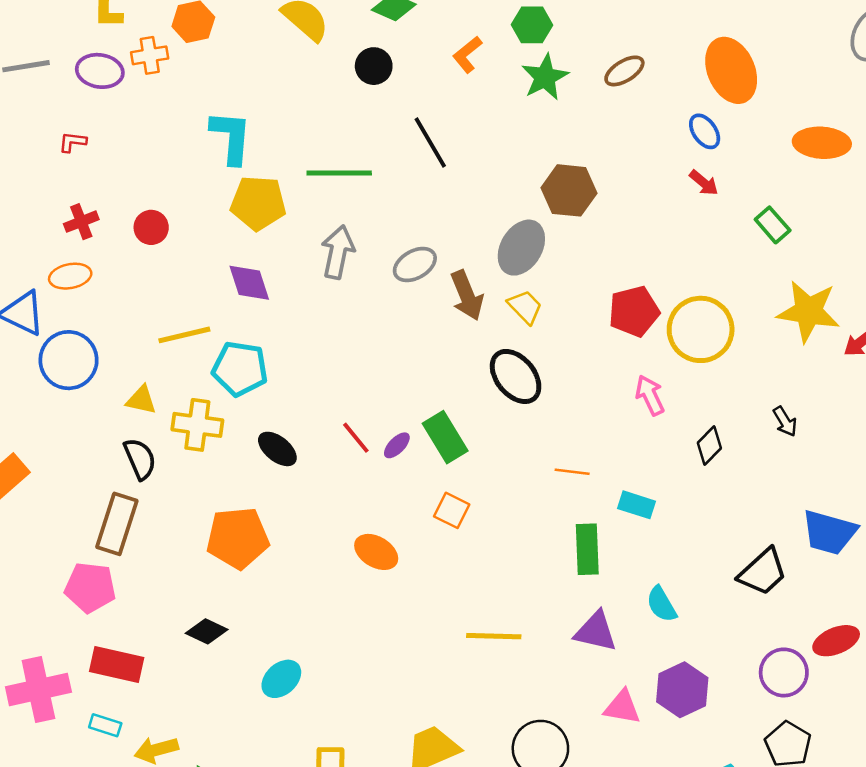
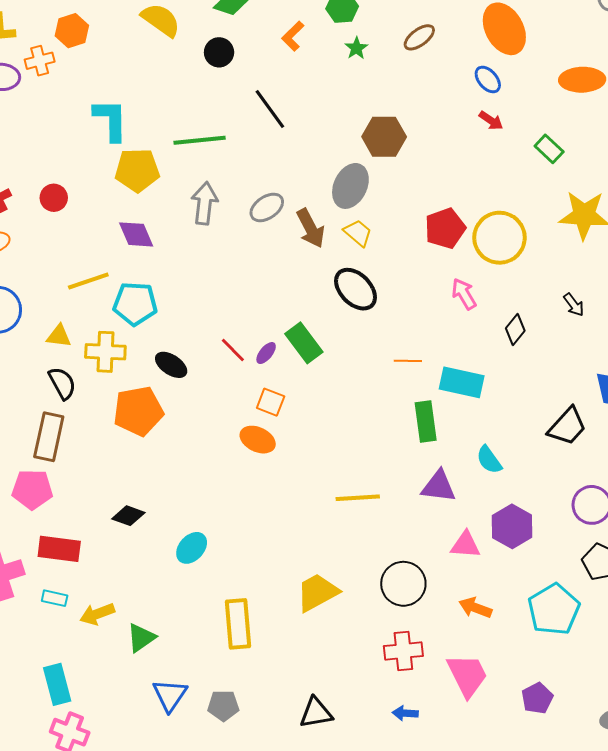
green star: (545, 77) -> (356, 48), size x0.6
cyan rectangle: (637, 505) -> (462, 382), size x1.5
orange square: (452, 510) -> (271, 402), moved
orange pentagon: (238, 538) -> (138, 411), moved

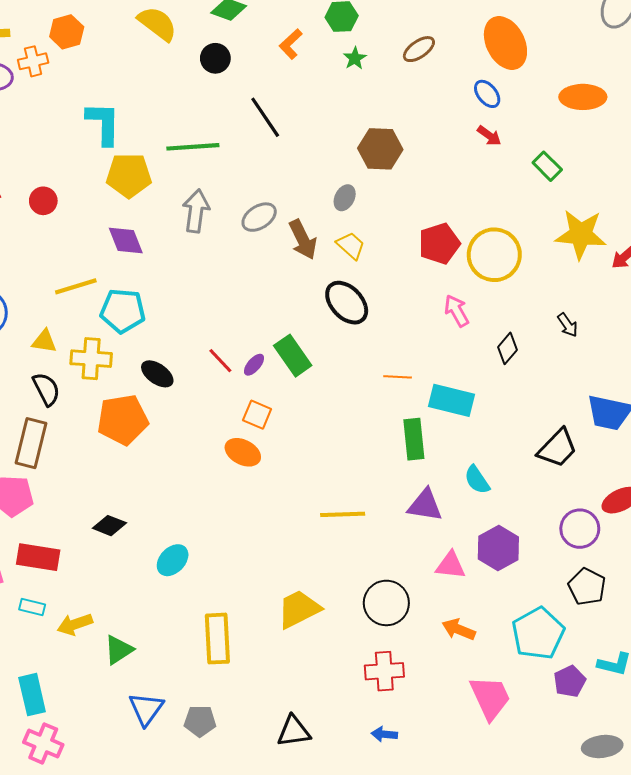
gray ellipse: (350, 186) -> (345, 198), size x0.6
pink trapezoid: (467, 675) -> (490, 698), moved
purple pentagon: (537, 698) -> (570, 681), moved

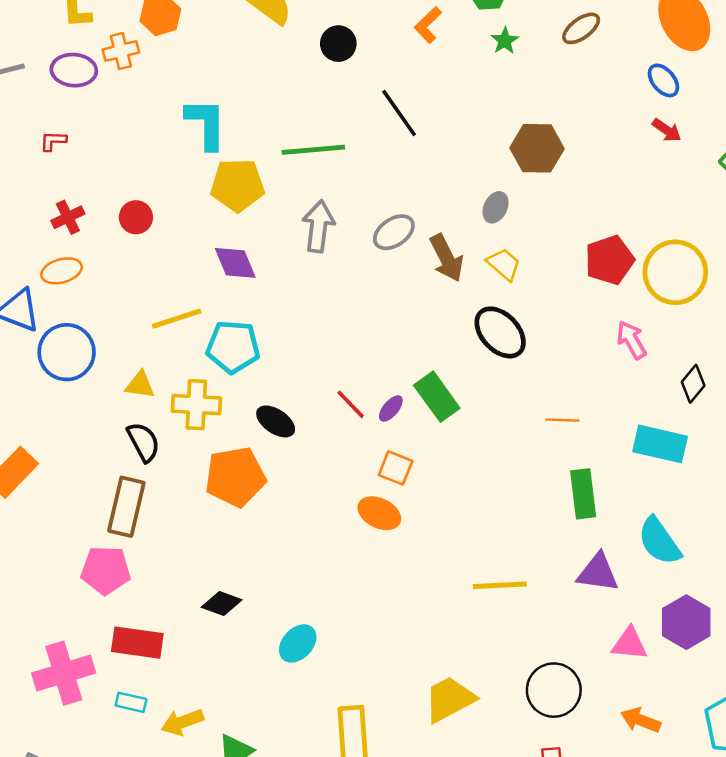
cyan rectangle: (452, 400) -> (660, 444), moved
cyan semicircle: (477, 480) -> (659, 541), size x1.4

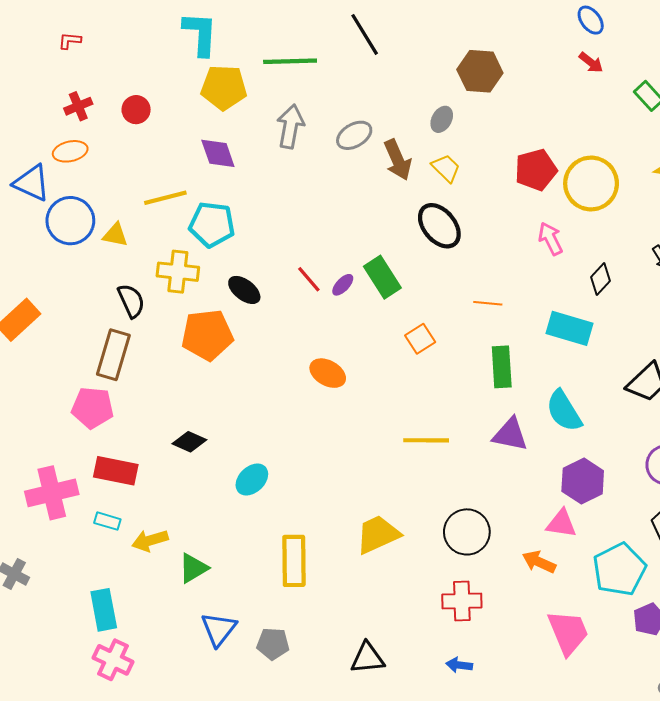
yellow triangle: (140, 385) -> (115, 235), moved
orange square: (396, 468) -> (420, 339), moved, turned 32
pink triangle: (630, 644) -> (561, 524), moved

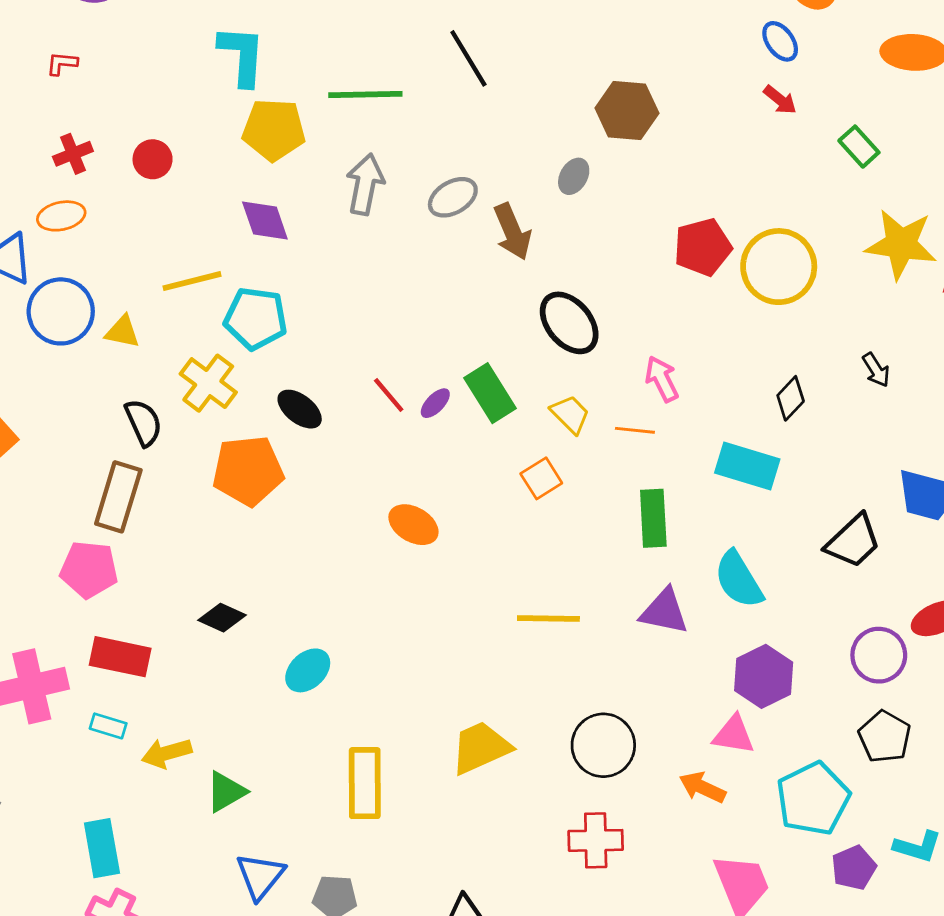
yellow trapezoid: (446, 168) -> (570, 414), moved
pink arrow: (550, 239) -> (662, 379), moved
yellow cross: (178, 272) -> (208, 383), turned 30

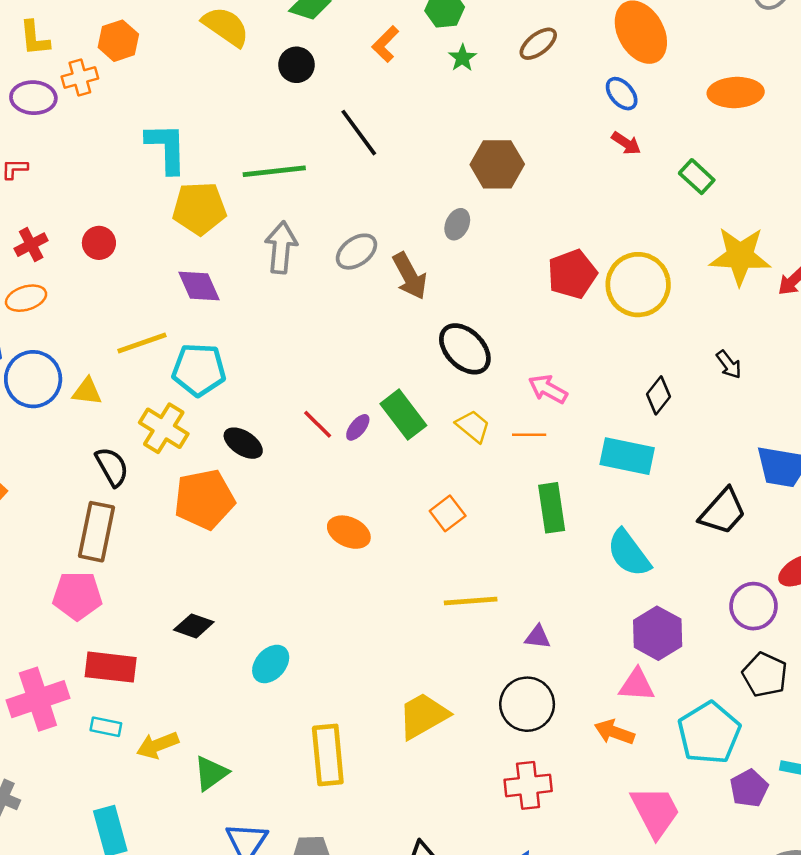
pink arrow: (662, 379) -> (548, 389), turned -30
orange square: (541, 478) -> (448, 513), moved
purple triangle: (664, 611) -> (538, 637), moved, size x0.6

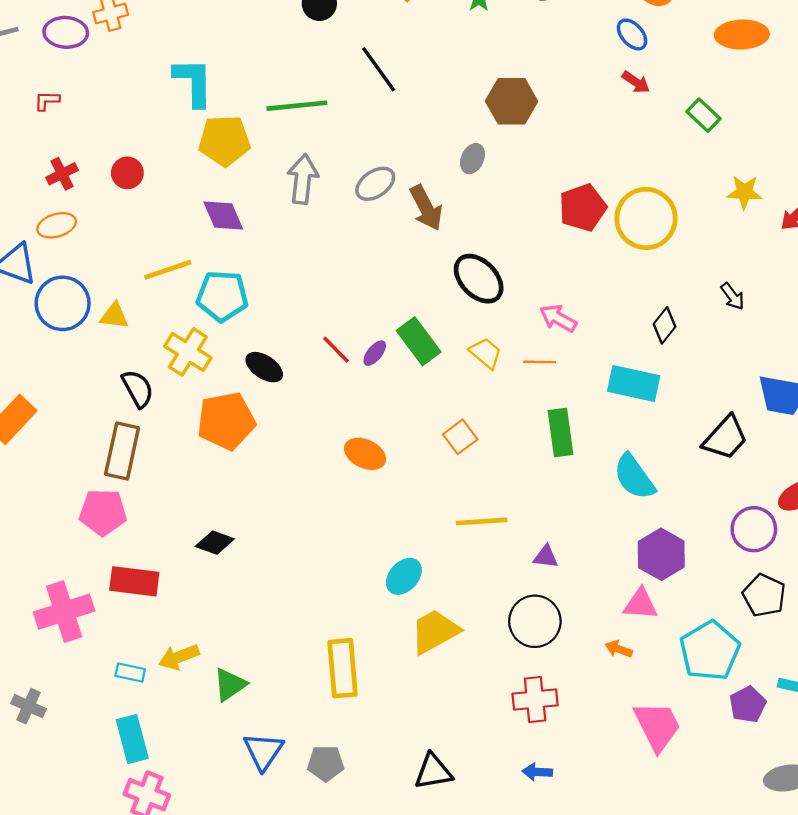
yellow star: (740, 256) -> (744, 192), size x0.6
cyan ellipse: (271, 664) -> (404, 576), moved
cyan rectangle: (106, 727) -> (130, 673), moved
orange arrow: (614, 732) -> (619, 649), size x0.7

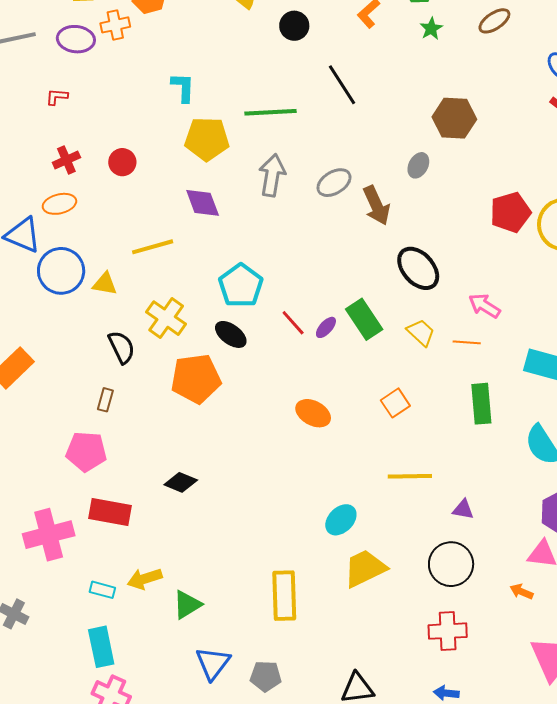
cyan L-shape: (193, 82) -> (183, 87), size x0.7
cyan pentagon: (222, 296) -> (241, 286), moved, turned 30
brown rectangle: (122, 451) -> (105, 400), size x0.5

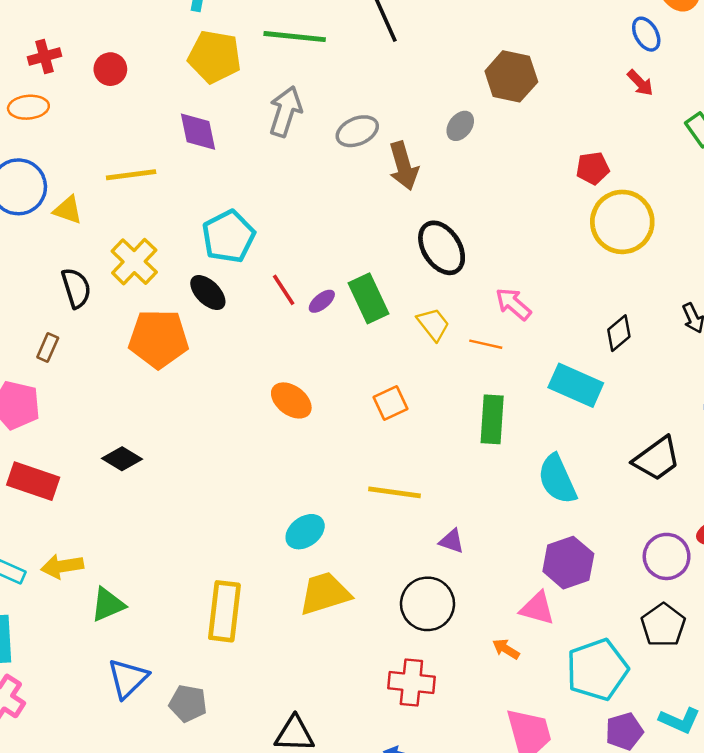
red pentagon: (510, 212) -> (593, 168), moved, size x0.7

